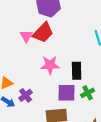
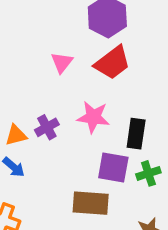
red trapezoid: (43, 33) -> (112, 63), moved
purple cross: (26, 95) -> (47, 127), moved

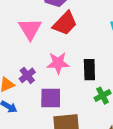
pink triangle: (62, 62) -> (30, 29), size x1.5
purple square: (113, 168) -> (51, 98), moved

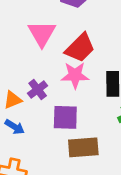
red trapezoid: (65, 23) -> (80, 48), moved

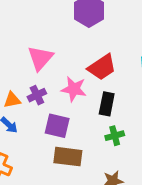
pink triangle: (42, 33) -> (40, 58), moved
red trapezoid: (80, 48) -> (102, 67), moved

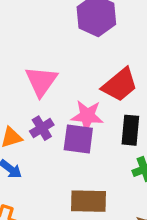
purple square: (57, 126) -> (78, 139), moved

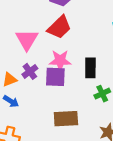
red trapezoid: (120, 85) -> (59, 27), moved

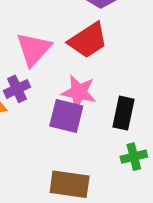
purple cross: (30, 71) -> (17, 89), moved

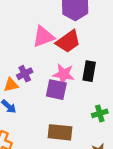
pink triangle: (34, 49) -> (43, 37), moved, turned 30
black rectangle: (123, 113) -> (89, 71), moved

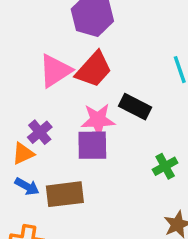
black rectangle: (89, 71) -> (135, 107), turned -60
brown rectangle: (60, 132) -> (65, 194), moved

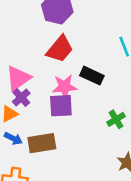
pink triangle: (55, 71) -> (18, 78), moved

